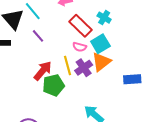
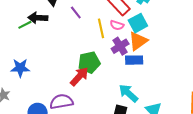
yellow line: (67, 65) -> (101, 28), moved
red arrow: (43, 71) -> (79, 76), moved
blue rectangle: (132, 79) -> (134, 60), moved

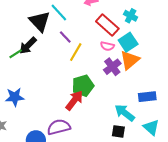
black arrow: (38, 18) -> (28, 46), turned -42
yellow line: (101, 28) -> (76, 52), moved, turned 48
blue rectangle: (134, 60) -> (147, 97), moved

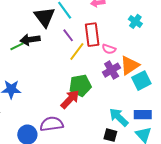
red rectangle: (107, 25) -> (92, 35), moved, turned 35
cyan square: (128, 42) -> (141, 81), moved
black arrow: (28, 46) -> (30, 40), turned 30
blue rectangle: (147, 97) -> (143, 115), moved

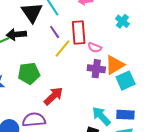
purple cross: (112, 70) -> (96, 69), turned 36
green pentagon: (80, 86) -> (29, 73), moved

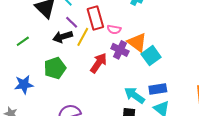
black arrow: (16, 34) -> (63, 37), moved
orange triangle: (115, 65) -> (137, 42), turned -40
purple cross: (96, 69) -> (120, 50), turned 30
red arrow: (53, 96) -> (99, 63), moved

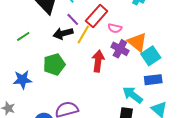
red rectangle: (95, 18) -> (97, 16), turned 55
red arrow: (99, 63) -> (98, 61), turned -30
blue rectangle: (158, 89) -> (153, 80), moved

